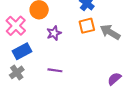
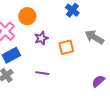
orange square: (87, 26) -> (66, 47), moved

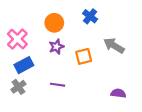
orange circle: (27, 16) -> (54, 23), moved
purple semicircle: (98, 81) -> (118, 93), turned 48

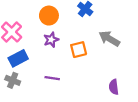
gray cross: (18, 87) -> (13, 80), turned -32
purple semicircle: (118, 93) -> (114, 87), turned -104

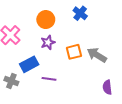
gray arrow: (109, 39) -> (97, 55), moved
blue rectangle: (18, 58) -> (29, 64), moved

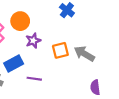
orange circle: (46, 20) -> (20, 21), moved

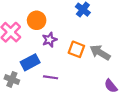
orange square: (60, 50) -> (76, 49), turned 35
purple semicircle: (95, 87) -> (111, 86), turned -32

